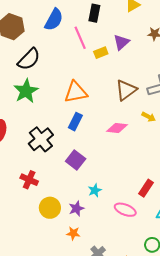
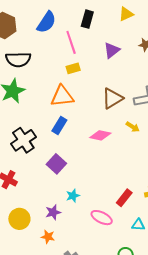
yellow rectangle: (101, 53) -> (73, 68), moved
black semicircle: (29, 59) -> (18, 59), turned 40
yellow circle: (50, 208) -> (19, 219), moved

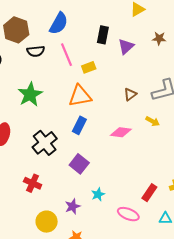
black rectangle: (87, 19) -> (103, 35), moved
pink line: (71, 42) -> (66, 55), moved
black semicircle: (18, 59) -> (36, 51), moved, size x0.7
brown triangle: (112, 98) -> (130, 94), size x0.6
purple star: (53, 212) -> (73, 206), moved

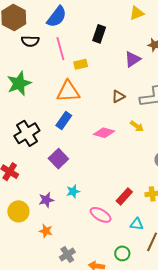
purple triangle: (126, 46) -> (133, 59), moved

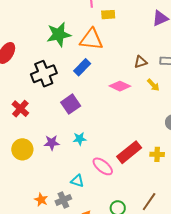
green star: (19, 83) -> (59, 34), moved
brown triangle: (118, 97) -> (141, 62), moved
red rectangle: (124, 196) -> (129, 152), size x1.4
cyan triangle: (137, 224) -> (77, 181), moved
orange star: (46, 231) -> (41, 200), moved

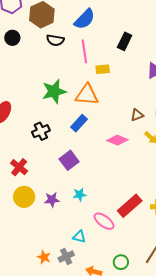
black cross: (44, 74) -> (41, 131), size x0.7
yellow circle: (22, 149) -> (24, 197), moved

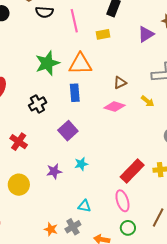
yellow rectangle: (103, 69) -> (103, 34), moved
brown triangle: (137, 115) -> (120, 83), moved
blue rectangle: (79, 123) -> (75, 93), turned -42
yellow circle: (24, 197) -> (19, 185), moved
pink ellipse: (104, 221) -> (122, 201), moved, turned 40

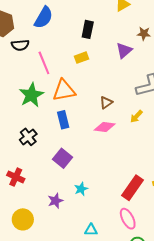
pink line: (74, 21) -> (44, 63), moved
yellow arrow: (148, 101) -> (136, 116), turned 104

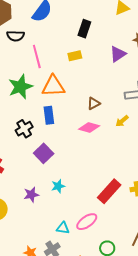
black cross: (28, 137) -> (24, 129), moved
pink ellipse: (128, 219) -> (87, 222), moved, turned 75

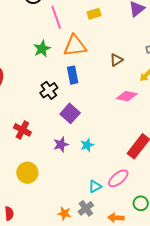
green star: (20, 87) -> (42, 49), size x0.7
pink diamond: (89, 128) -> (127, 96), moved
purple star: (31, 195) -> (61, 144), moved
cyan triangle: (63, 228) -> (95, 186), turned -32

